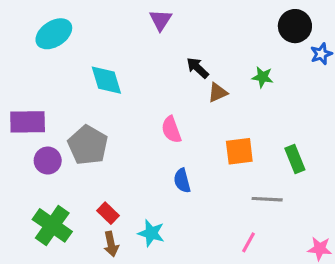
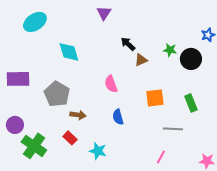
black circle: (295, 26) -> (191, 59), moved
purple circle: (48, 161) -> (15, 125), moved
brown arrow: (111, 244) -> (78, 115), moved, turned -70

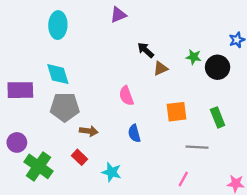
purple triangle: (104, 13) -> (118, 15), turned 35
cyan ellipse: (35, 22) -> (58, 25), moved, turned -55
cyan diamond: (69, 52) -> (58, 74), moved
gray pentagon: (57, 94) -> (65, 107), turned -30

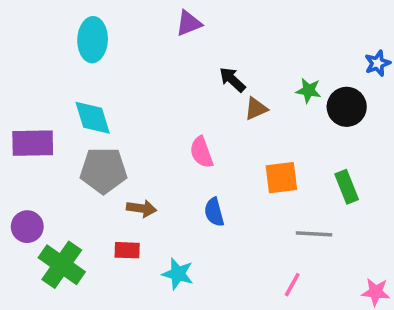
red rectangle: (80, 157) -> (127, 250), turned -42

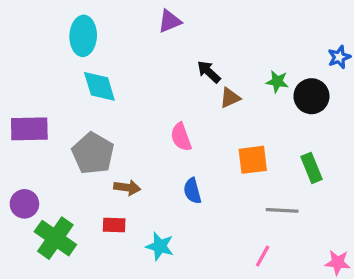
cyan diamond: (93, 118) -> (99, 86), moved
gray pentagon: (103, 170) -> (93, 153), turned 30

